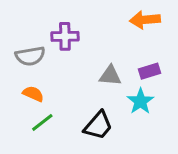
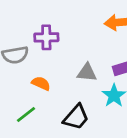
orange semicircle: (33, 94) -> (41, 83), moved

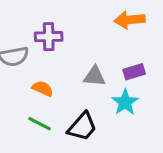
green line: (26, 114) -> (40, 124), moved, turned 65

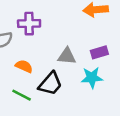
cyan star: (125, 102) -> (92, 78), turned 30
black trapezoid: (82, 127) -> (50, 84), moved

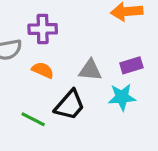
orange semicircle: (24, 66) -> (43, 70), moved

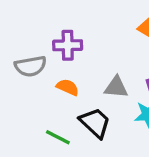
black trapezoid: (70, 105) -> (95, 123), turned -88

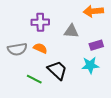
gray semicircle: (30, 66) -> (17, 49), moved
gray triangle: (116, 87) -> (71, 31), moved

